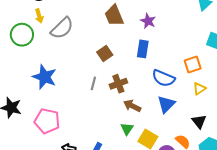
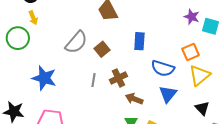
purple star: (148, 21) -> (192, 17), moved
gray semicircle: (62, 28) -> (76, 42), moved
yellow triangle: (199, 89) -> (199, 75), size x1.6

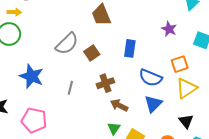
purple star: (192, 17) -> (169, 29), moved
yellow arrow: (33, 18) -> (14, 12), moved, turned -72
gray line: (93, 80) -> (70, 88), moved

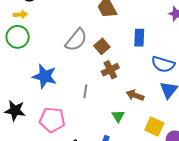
brown cross: (105, 83) -> (110, 70), moved
gray line: (70, 88) -> (85, 91), moved
green triangle: (114, 128) -> (118, 116), moved

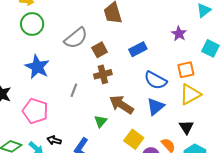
green circle: (18, 37) -> (32, 24), moved
blue rectangle: (139, 38) -> (138, 49), turned 48
brown arrow: (135, 95) -> (122, 105), size x1.4

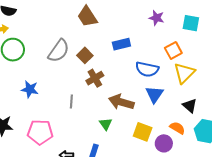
blue rectangle: (138, 49) -> (121, 44), turned 30
blue star: (37, 67) -> (30, 89), size x0.7

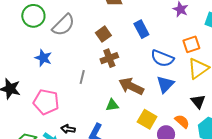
blue rectangle: (121, 44) -> (141, 29), turned 66
gray semicircle: (59, 51) -> (63, 25), moved
green triangle: (106, 124) -> (112, 105), turned 48

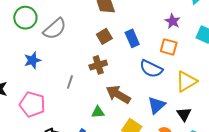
brown square: (103, 34) -> (104, 36), moved
orange square: (191, 44) -> (169, 47), moved, turned 30
blue star: (43, 58) -> (32, 60), turned 30
blue triangle: (165, 84) -> (157, 105), moved

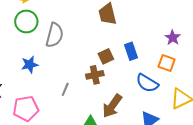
gray semicircle: (55, 29) -> (55, 35), turned -40
brown square: (104, 36) -> (106, 56), moved
brown arrow: (118, 94) -> (112, 106), turned -90
pink pentagon: (32, 104) -> (26, 108), turned -30

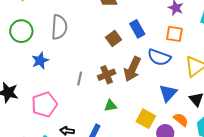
green circle: (26, 21) -> (21, 31), moved
brown cross: (95, 75) -> (107, 75), moved
brown arrow: (112, 106) -> (132, 69), moved

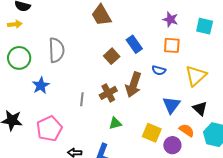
blue semicircle: (159, 57) -> (159, 70), size x0.6

